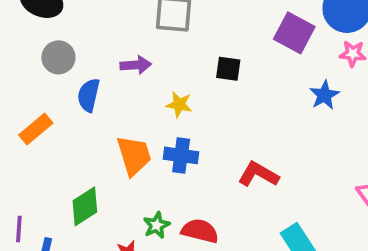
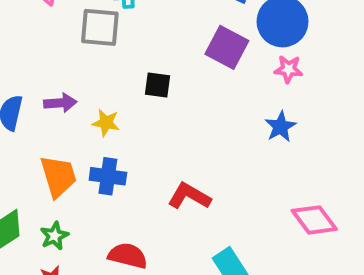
purple arrow: (136, 65) -> (60, 103), moved
blue star: (324, 95) -> (281, 127), moved
green star: (157, 225) -> (54, 236), moved

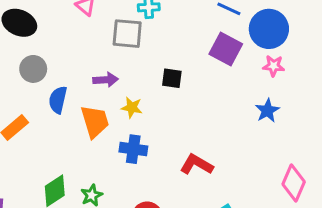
purple arrow: (60, 103) -> (106, 80), moved
orange trapezoid: (58, 176) -> (95, 121), moved
pink diamond: (314, 220) -> (294, 183), turned 60

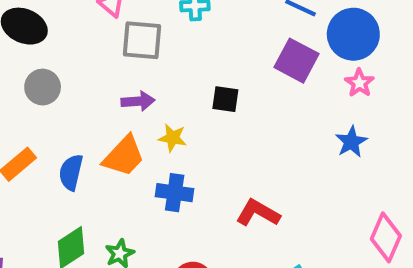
gray square: (127, 34) -> (142, 40), moved
pink star: (274, 66) -> (359, 83), turned 30
blue semicircle: (58, 100) -> (71, 172), moved
orange trapezoid: (95, 121) -> (124, 156), turned 60

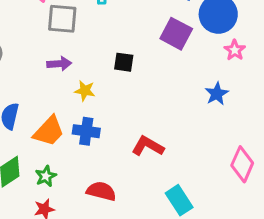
pink star: (359, 83) -> (235, 50), moved
orange trapezoid: (124, 156) -> (49, 131), moved

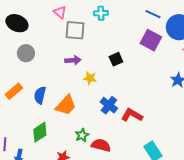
black square: (124, 62) -> (116, 59), turned -32
blue cross: (86, 131) -> (109, 105), moved, turned 30
green star: (46, 176) -> (82, 135), moved

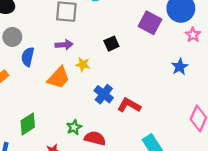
blue semicircle: (40, 95) -> (28, 57), moved
orange trapezoid: (66, 105) -> (59, 78), moved

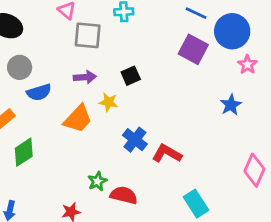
black square: (111, 44) -> (131, 76), moved
blue semicircle: (28, 57) -> (39, 92), turned -120
green diamond: (28, 124) -> (24, 152), moved

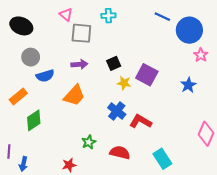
purple square: (193, 49) -> (147, 75), moved
yellow star: (108, 102) -> (124, 83), moved
red semicircle: (124, 195) -> (120, 153), moved

